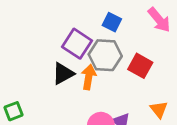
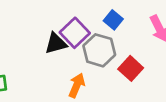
black triangle: (63, 74) -> (56, 43), moved
orange arrow: (89, 77) -> (77, 85), moved

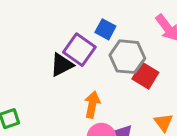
blue square: (113, 20) -> (105, 29), moved
gray hexagon: (99, 50) -> (127, 57), moved

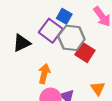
blue square: (105, 29) -> (64, 16), moved
purple square: (79, 50) -> (51, 31), moved

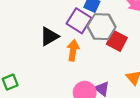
orange arrow: (44, 74) -> (73, 50), moved

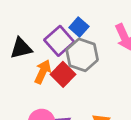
red square: (117, 41) -> (63, 74), moved

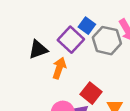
gray hexagon: (82, 55) -> (107, 41), moved
red square: (63, 74) -> (91, 93), moved

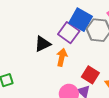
blue square: (87, 26) -> (81, 20), size x1.6

